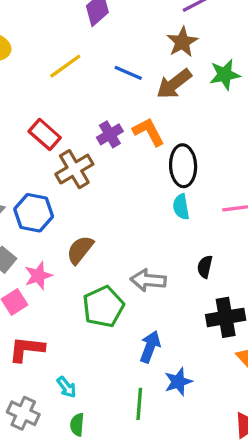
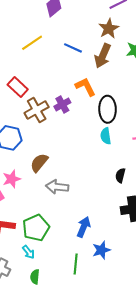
brown arrow: (174, 84) -> (103, 56), turned -30
purple cross: (110, 134) -> (62, 105), moved
gray arrow: (148, 280) -> (57, 187), moved
green pentagon: (103, 307) -> (36, 228), moved

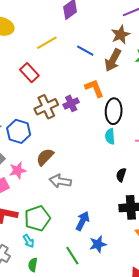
red rectangle: (18, 87) -> (29, 73), moved
green line: (76, 264) -> (72, 256), turned -42

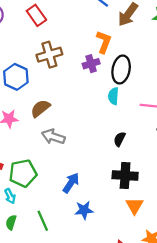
orange L-shape: (94, 88) -> (104, 42), turned 35
purple cross: (71, 103) -> (91, 64), moved
green line: (72, 256) -> (43, 221), moved

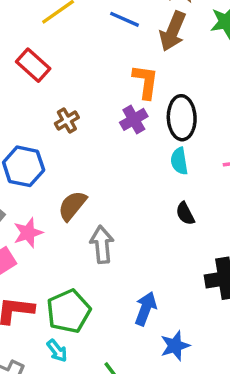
brown cross: (49, 55) -> (67, 120), size x0.6
gray arrow: (53, 137) -> (102, 244), turned 80
black semicircle: (119, 139) -> (185, 214), moved, turned -40

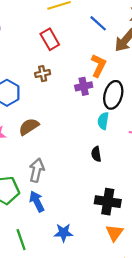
red rectangle: (33, 65) -> (50, 39), moved
gray arrow: (102, 244) -> (37, 170), moved
blue arrow: (146, 309) -> (37, 201), moved, turned -65

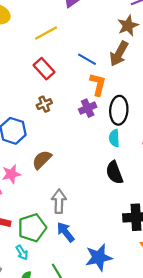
blue line: (98, 23) -> (87, 59), moved
black semicircle: (96, 154) -> (114, 173), size x1.5
blue star: (63, 233) -> (99, 257), size x1.4

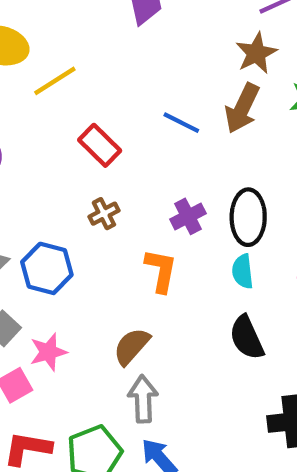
yellow line: (46, 33) -> (55, 81), moved
orange L-shape: (98, 84) -> (161, 271), moved
brown semicircle: (42, 160) -> (132, 346), moved

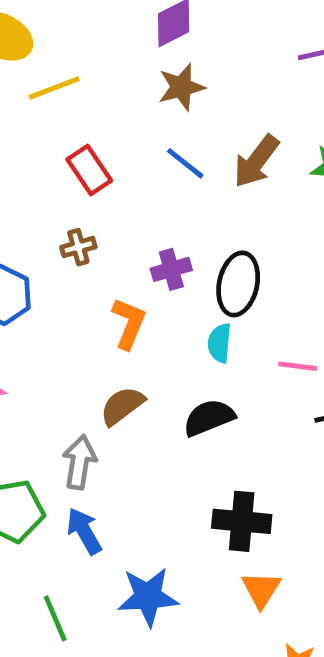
brown star: (256, 53) -> (181, 87), moved
black semicircle: (247, 338) -> (209, 418), turned 81
brown semicircle: (132, 346) -> (122, 406), moved

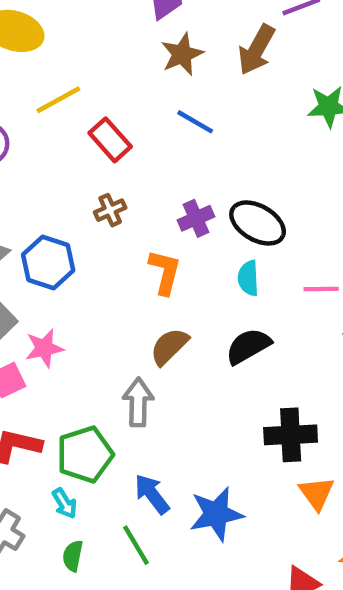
yellow line: (54, 88) -> (58, 100), moved
brown arrow: (256, 161) -> (257, 50), moved
black ellipse: (238, 284) -> (258, 223), turned -64
blue arrow: (84, 531) -> (152, 494), moved

